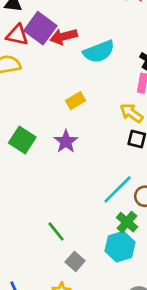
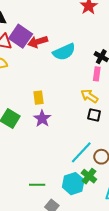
yellow rectangle: (76, 101) -> (38, 98), moved, turned -64
green line: (56, 231) -> (37, 185), turned -49
cyan hexagon: (120, 247) -> (73, 184), moved

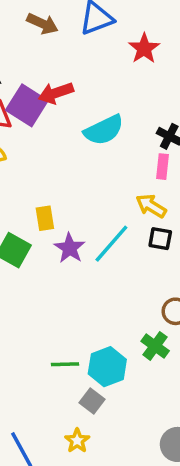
red arrow: (38, 42) -> (56, 93), moved
yellow rectangle: (38, 98) -> (45, 218), moved
cyan line: (81, 152) -> (111, 244), moved
cyan hexagon: (73, 184) -> (107, 367), moved

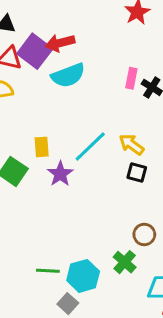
cyan semicircle: (104, 130) -> (68, 75), moved
pink rectangle: (162, 167) -> (131, 78), moved
cyan line: (111, 244) -> (90, 147), moved

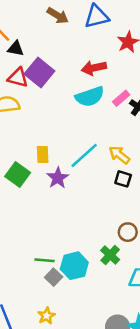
red arrow: (60, 43) -> (94, 68), moved
cyan semicircle: (68, 75) -> (90, 97), moved
pink rectangle: (131, 78) -> (121, 98), turned 36
gray square: (68, 304) -> (54, 277), moved

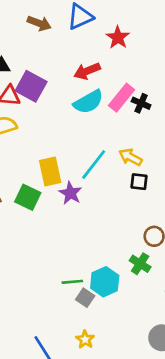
pink rectangle: (121, 98) -> (121, 98), size x1.5
yellow rectangle: (43, 154) -> (50, 171), size x1.5

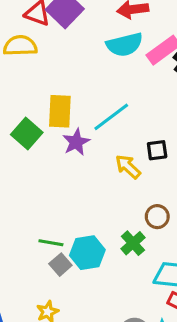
yellow arrow: (130, 157) -> (128, 167), moved
black square: (139, 182) -> (157, 150), turned -30

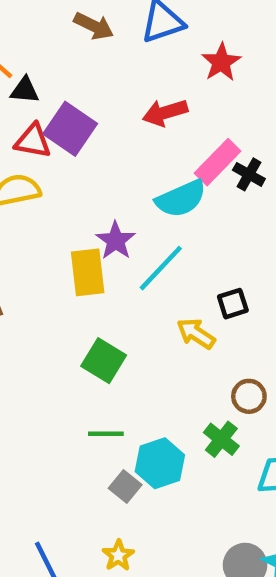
cyan semicircle: (125, 45) -> (181, 199), moved
green square: (27, 134) -> (104, 361), moved
purple star: (76, 142) -> (116, 241), moved
green line: (51, 243) -> (106, 434), moved

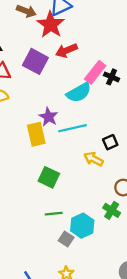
red star: (221, 62) -> (51, 25), moved, size x1.4
purple square: (70, 129) -> (35, 61), moved
cyan line: (161, 268) -> (72, 128), turned 40

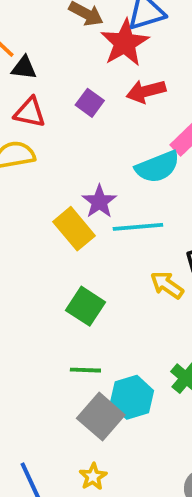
purple square: (35, 61) -> (90, 103), size x0.6
yellow rectangle: (36, 134) -> (74, 229), turned -35
gray square: (66, 239) -> (101, 417), size x1.6

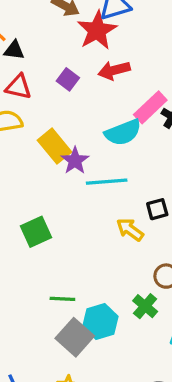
yellow rectangle: (74, 229) -> (54, 146), moved
green square: (86, 306) -> (36, 232), moved, turned 32

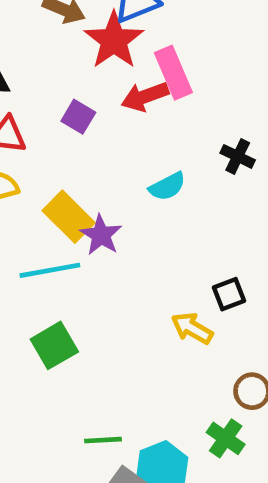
pink rectangle: (150, 107) -> (173, 73), moved, turned -64
cyan semicircle: (123, 132) -> (167, 186), size x0.7
cyan line: (107, 182) -> (50, 270), moved

